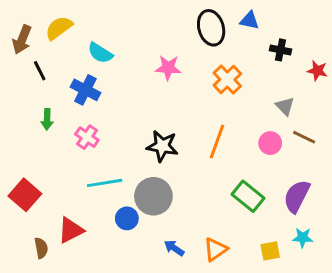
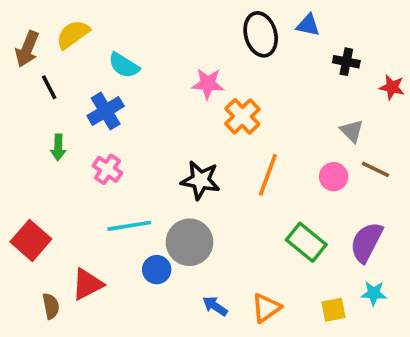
orange cross: (227, 80) -> (242, 116), moved
blue cross: (85, 90) -> (106, 111), turned 32

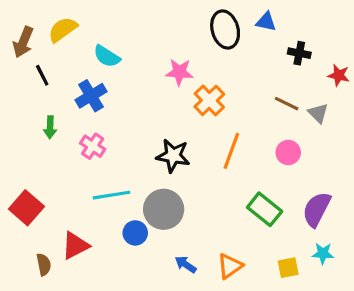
gray triangle: (352, 131) -> (318, 113), moved
brown line: (376, 169) -> (287, 104), moved

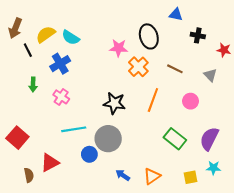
yellow semicircle: (63, 29) -> (46, 34), moved
black ellipse: (225, 29) -> (149, 36), moved
brown line: (287, 104) -> (175, 69), moved

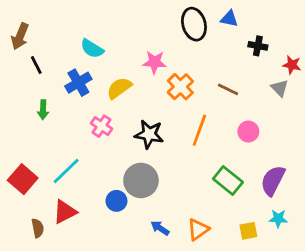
yellow semicircle: (46, 34) -> (119, 88), moved
black ellipse: (149, 36) -> (194, 24), moved
gray triangle: (210, 75) -> (280, 88), moved
pink cross: (61, 97) -> (102, 126), moved
cyan line: (74, 129) -> (66, 171), moved, turned -35

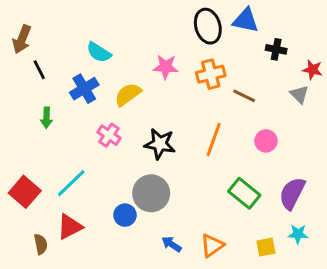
blue triangle: (229, 19) -> (246, 20), size x1.4
orange cross: (180, 87) -> (211, 74), moved, turned 30

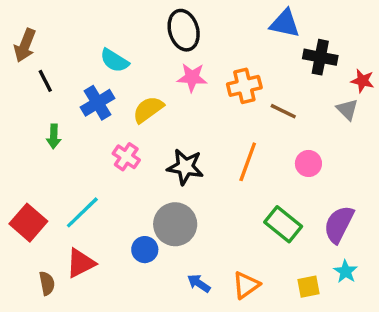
black ellipse: (208, 26) -> (184, 30), moved
black cross: (276, 49) -> (320, 57), size x1.4
cyan star: (298, 234) -> (346, 271), turned 30

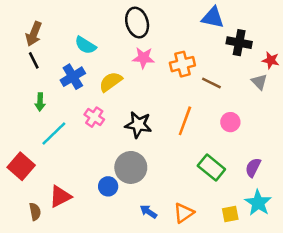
brown arrow: (25, 45) -> (34, 34), moved
cyan line: (82, 212) -> (54, 133), moved
purple semicircle: (339, 224) -> (253, 167), size x0.7
cyan star: (346, 271) -> (258, 203), size x1.5

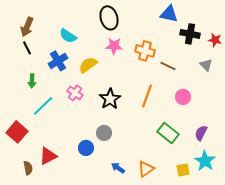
red star: (271, 60) -> (215, 40), moved
orange cross: (182, 64) -> (145, 51), turned 30
black star: (138, 125) -> (110, 99), turned 30
gray circle: (131, 167) -> (104, 133), size x0.6

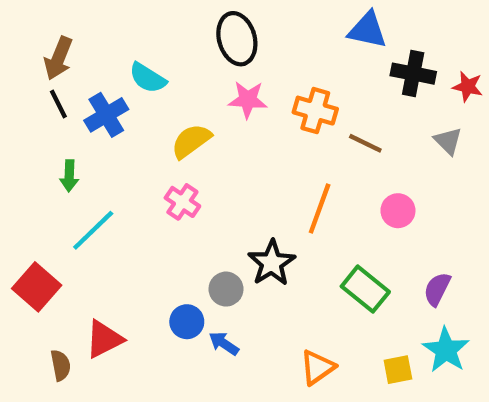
blue cross: (58, 61) -> (106, 115), moved
pink cross: (75, 93) -> (182, 202), moved
black star: (110, 99) -> (272, 263), moved
blue arrow: (118, 168) -> (224, 343), moved

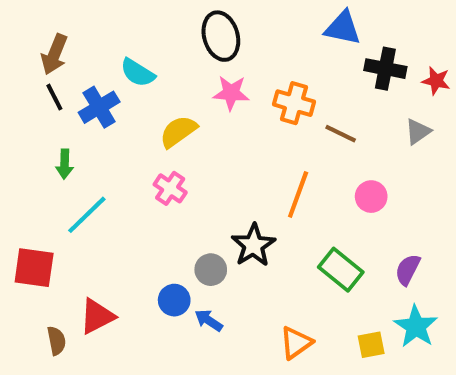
gray triangle: (448, 141) -> (418, 132), turned 40
red square: (37, 287) -> (34, 268), turned -33

